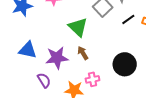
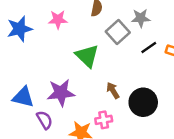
blue triangle: (28, 50) -> (23, 97), moved
brown arrow: (83, 53) -> (113, 90), moved

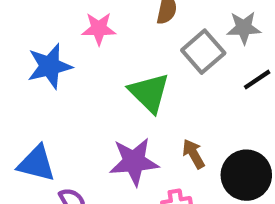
blue star: (20, 29) -> (50, 66), moved
purple star: (61, 93) -> (134, 162), moved

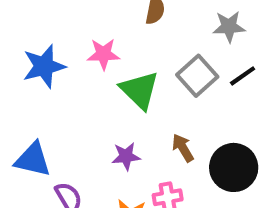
pink star: (99, 29) -> (103, 54), moved
gray square: (203, 52) -> (197, 76), moved
purple star: (134, 162) -> (126, 156), size x0.6

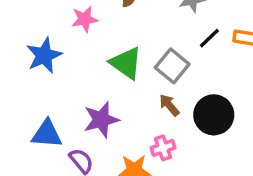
pink star: (103, 54) -> (85, 19), moved
gray square: (197, 76) -> (172, 66), moved
purple star: (126, 156) -> (101, 120), moved, size x1.5

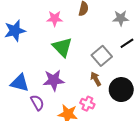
blue star: (44, 55) -> (15, 31), moved
green triangle: (126, 63) -> (62, 47), moved
pink cross: (163, 148) -> (87, 104), turned 32

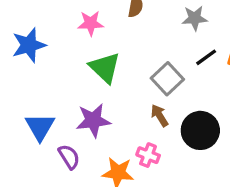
blue triangle: (20, 83) -> (40, 127), turned 48

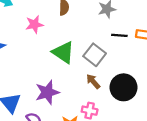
black line: (206, 57) -> (119, 35), turned 49
green triangle: (105, 68) -> (63, 52), moved

